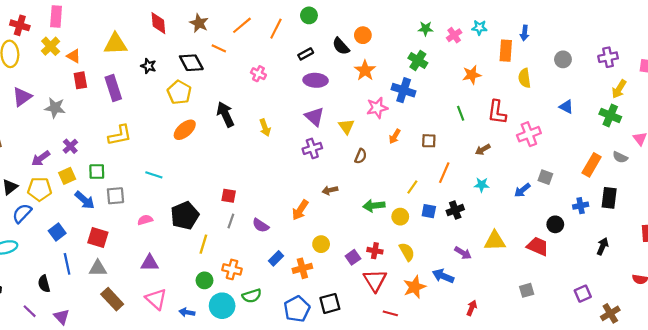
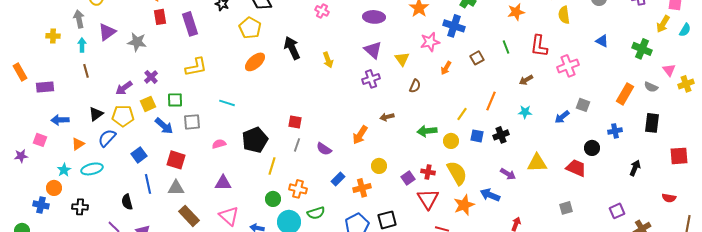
yellow arrow: (619, 89) -> (663, 24), moved
brown square: (429, 141) -> (477, 58), moved, turned -32
black rectangle: (609, 198) -> (652, 123), moved
yellow semicircle: (407, 252) -> (457, 173), size x1.4

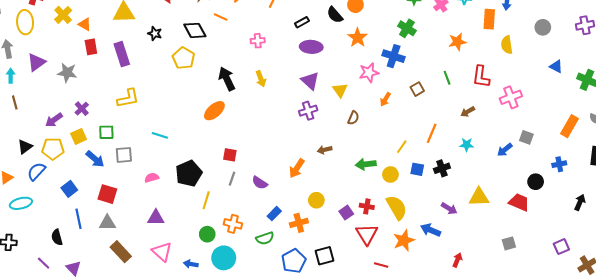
pink cross: (322, 11) -> (258, 41), turned -32
blue triangle: (602, 41) -> (556, 66), moved
yellow arrow: (328, 60) -> (261, 79), moved
orange ellipse: (255, 62) -> (214, 111), moved
green semicircle: (316, 213) -> (265, 238), moved

